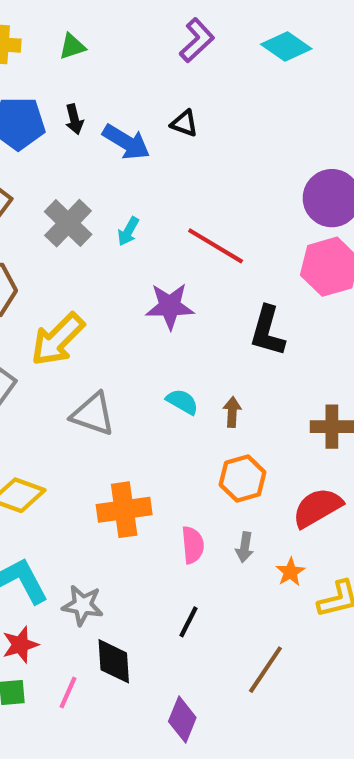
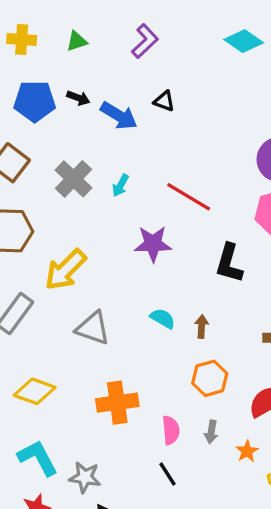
purple L-shape: (197, 40) -> (145, 41), moved
black arrow: (74, 119) -> (78, 98), turned -55
black line: (189, 622) -> (168, 474), moved, turned -60

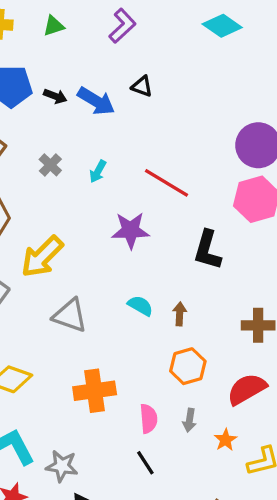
black arrow: (78, 98) -> (55, 96), moved
gray cross: (74, 179) -> (50, 165), size x0.6

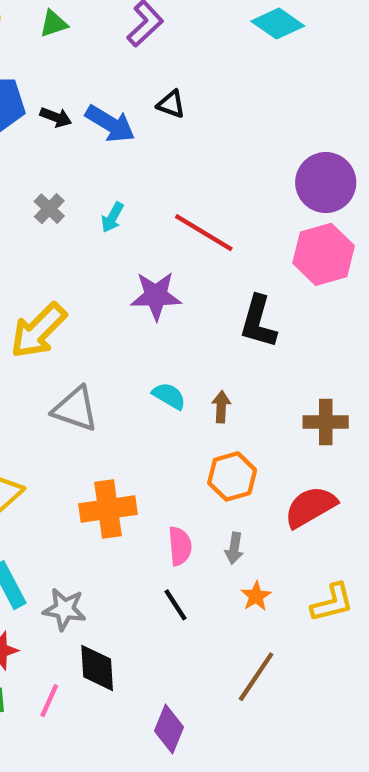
orange star: (225, 440) -> (256, 596), moved

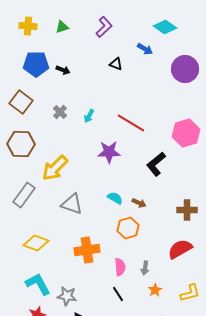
blue arrow: (110, 124) -> (145, 49), moved, size x0.7
purple circle: (326, 183) -> (185, 69), moved
black L-shape: (258, 322) -> (156, 164), turned 35
brown arrow: (221, 407) -> (139, 203), turned 112
orange hexagon: (232, 476) -> (128, 228), moved

